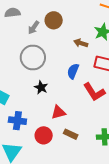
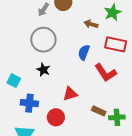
black star: (41, 87) -> (43, 70), moved
brown rectangle: (71, 134) -> (99, 111), moved

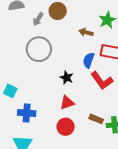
blue semicircle: (84, 52) -> (89, 60), moved
black star: (43, 70) -> (67, 78), moved
red circle: (56, 117) -> (66, 127), moved

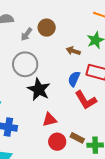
black star: (67, 78) -> (39, 89), moved, size x1.6
red circle: (66, 127) -> (57, 142), moved

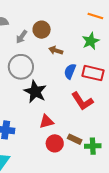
brown arrow: (73, 51) -> (56, 50), moved
blue semicircle: (74, 79) -> (70, 71), moved

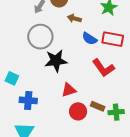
blue semicircle: (70, 71) -> (90, 39), turned -77
black star: (35, 92) -> (56, 61), turned -30

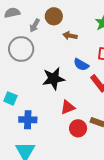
gray circle: (40, 37) -> (21, 49), moved
blue semicircle: (90, 39) -> (81, 65), moved

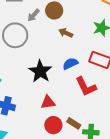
blue semicircle: (81, 65) -> (70, 64), turned 112
black star: (54, 79) -> (40, 71), turned 30

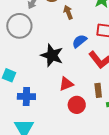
brown arrow: (66, 33) -> (68, 12), turned 56
brown rectangle: (74, 123) -> (98, 90), moved, turned 64

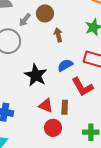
red triangle: (66, 84) -> (46, 106), turned 35
brown rectangle: (98, 90) -> (65, 107), moved

